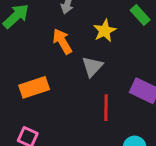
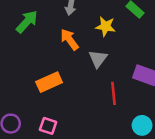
yellow star: (105, 31) -> (105, 26), turned -30

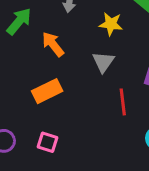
orange arrow: (69, 40) -> (53, 44), moved

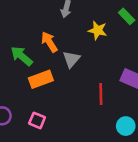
green arrow: (19, 21) -> (22, 56), moved, turned -95
gray triangle: (103, 62) -> (71, 59), moved

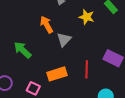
green arrow: (22, 56) -> (22, 50), moved
orange rectangle: (41, 79) -> (57, 74), moved

